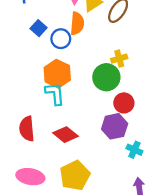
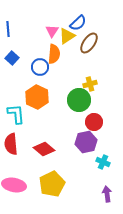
blue square: (39, 28) -> (12, 58), moved
cyan L-shape: (55, 94) -> (16, 114), moved

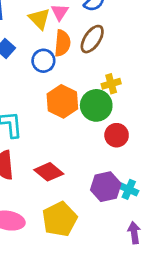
yellow triangle: (67, 36) -> (39, 19), moved, turned -42
brown ellipse: (89, 43) -> (92, 39), moved
orange hexagon: (37, 97) -> (62, 101), moved
purple hexagon: (86, 142) -> (106, 187), moved

